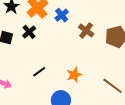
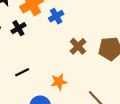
brown cross: (86, 30) -> (78, 46), moved

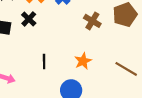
black line: (22, 72) -> (44, 62), turned -48

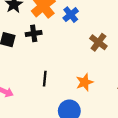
black cross: (29, 19) -> (34, 33), turned 32

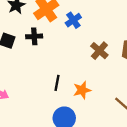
black line: (45, 79) -> (57, 83), moved

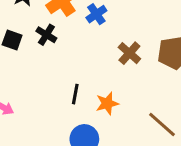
black cross: (34, 36) -> (46, 35), turned 35

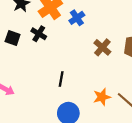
orange star: (107, 103) -> (102, 97), moved

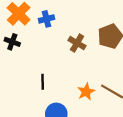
blue cross: (77, 18) -> (46, 19), turned 32

